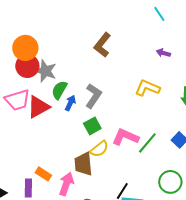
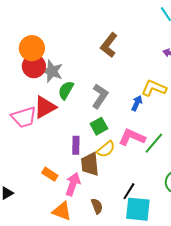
pink trapezoid: (17, 100) -> (24, 117), moved
blue arrow: (70, 103) -> (137, 103), moved
purple rectangle: (28, 188) -> (76, 145), moved

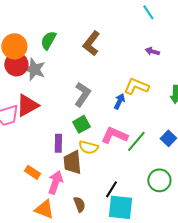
green semicircle: (66, 90) -> (48, 40), moved
yellow semicircle: (106, 149) -> (88, 147), turned 54

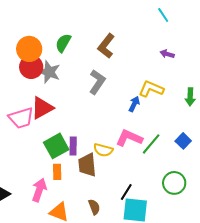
gray L-shape: (82, 94) -> (97, 82), moved
green square: (81, 124) -> (56, 146), moved, size x1.4
orange rectangle: (32, 172) -> (57, 172), moved, turned 56
pink arrow: (55, 182) -> (39, 190), moved

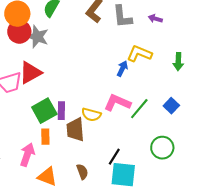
gray L-shape: (97, 82) -> (122, 17), moved, turned 140

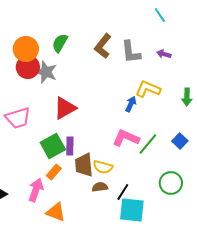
red triangle: (30, 73) -> (65, 108), moved
yellow semicircle: (91, 115) -> (103, 167), moved
orange rectangle: (45, 137) -> (54, 172), turned 42
brown semicircle: (82, 172) -> (100, 187), moved, turned -77

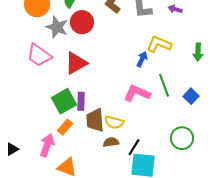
red circle: (28, 67) -> (82, 22), moved
pink trapezoid: (18, 118) -> (39, 55), moved, turned 52
green line: (148, 144) -> (164, 85), moved, turned -60

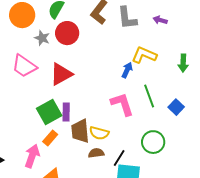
gray star: (57, 27) -> (42, 38), size x0.7
pink L-shape: (137, 93) -> (122, 104), turned 48
green circle: (182, 138) -> (153, 142), moved

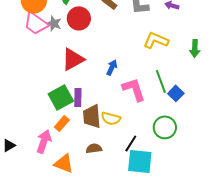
pink trapezoid: (24, 66) -> (36, 23), moved
blue arrow: (127, 70) -> (112, 67), moved
blue square: (176, 107) -> (176, 93), moved
brown semicircle: (96, 153) -> (94, 148), moved

